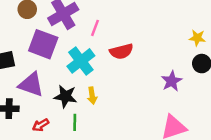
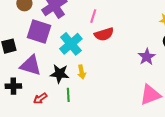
pink line: (95, 28) -> (93, 16), moved

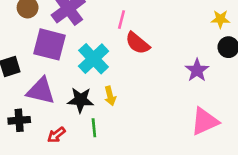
red semicircle: (104, 34) -> (137, 43), turned 60

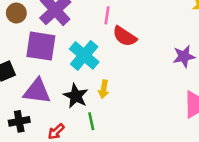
purple star: (197, 70) -> (184, 56), turned 30
yellow arrow: (110, 96) -> (104, 89), turned 30
black star: (80, 100) -> (76, 96), turned 30

